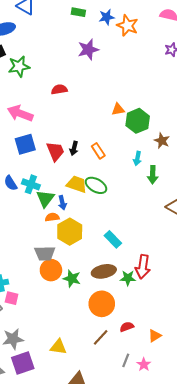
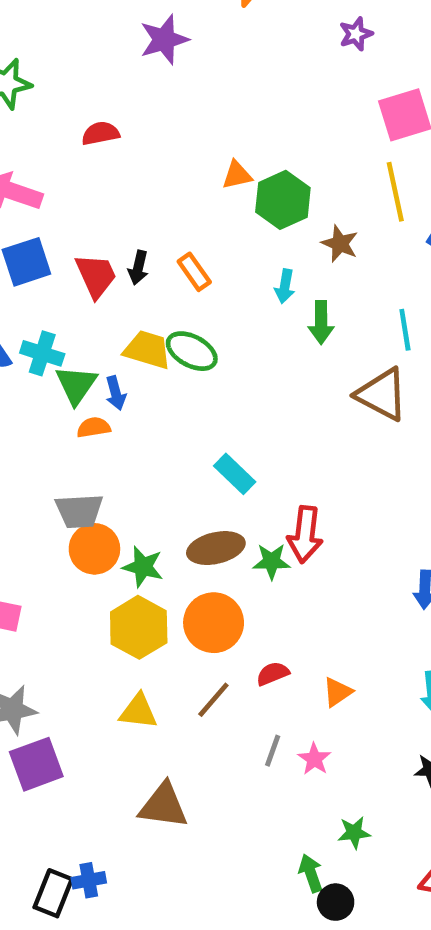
yellow hexagon: (70, 232) -> (139, 627), moved
yellow triangle: (58, 347) -> (138, 711), moved

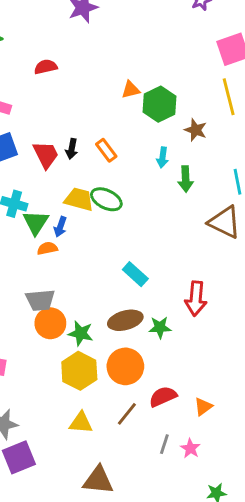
blue arrow: (116, 393) -> (60, 227), turned 36
red arrow: (305, 534) -> (196, 299), moved
red semicircle: (273, 674) -> (163, 397), size x1.4

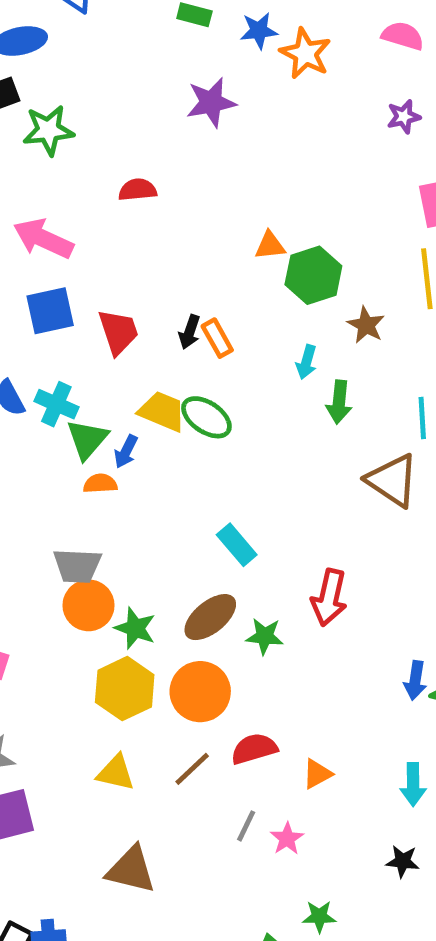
black arrow: (72, 149) -> (190, 332), moved
brown ellipse: (125, 320) -> (210, 617), turned -32

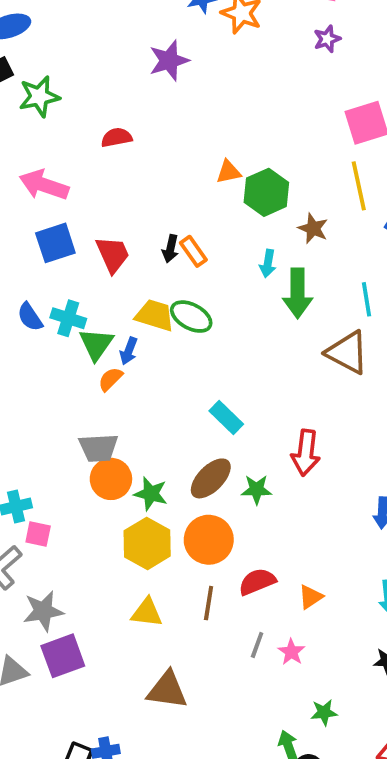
purple star: (404, 117) -> (327, 39), moved
green arrow: (339, 402) -> (298, 293), size x1.4
orange semicircle: (100, 484) -> (110, 379), turned -36
brown line: (192, 769) -> (209, 603), turned -32

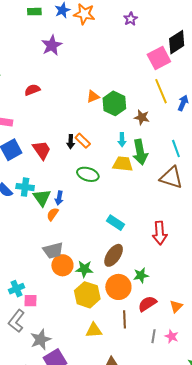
yellow trapezoid: (155, 315) -> (123, 164), moved
green star: (256, 490) -> (141, 275), moved

